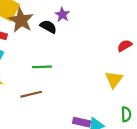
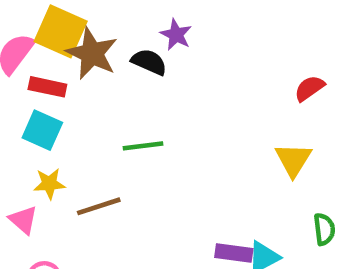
brown line: (31, 94) -> (99, 206), moved

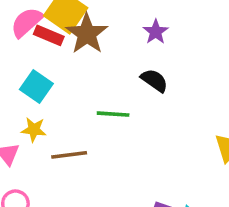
black semicircle: (149, 62) -> (154, 80), moved
red rectangle: (47, 87) -> (49, 35), moved

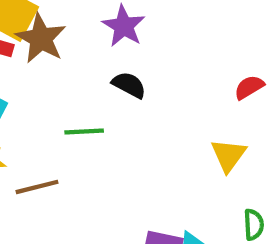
purple star: (156, 32) -> (124, 26), size x1.4

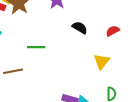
black semicircle: (129, 85) -> (80, 28), moved

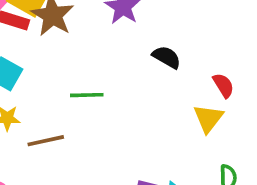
red semicircle: (113, 31) -> (223, 85), moved, turned 88

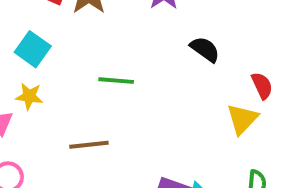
brown line: (46, 141) -> (89, 145), moved

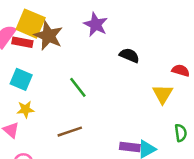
green line: (116, 81) -> (78, 87), turned 60
red semicircle: (262, 86) -> (181, 70), moved, turned -36

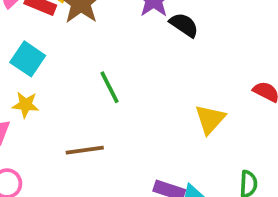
black semicircle: (129, 55) -> (184, 25), moved
yellow triangle: (163, 94) -> (210, 119), moved

